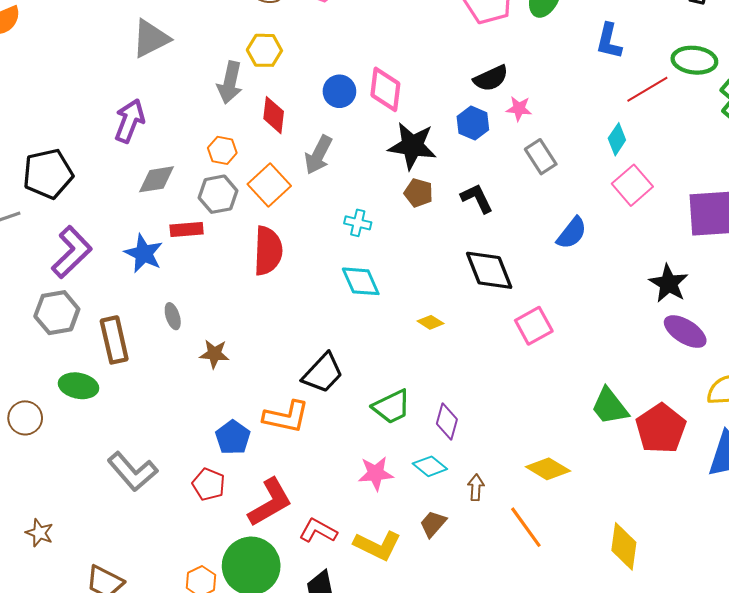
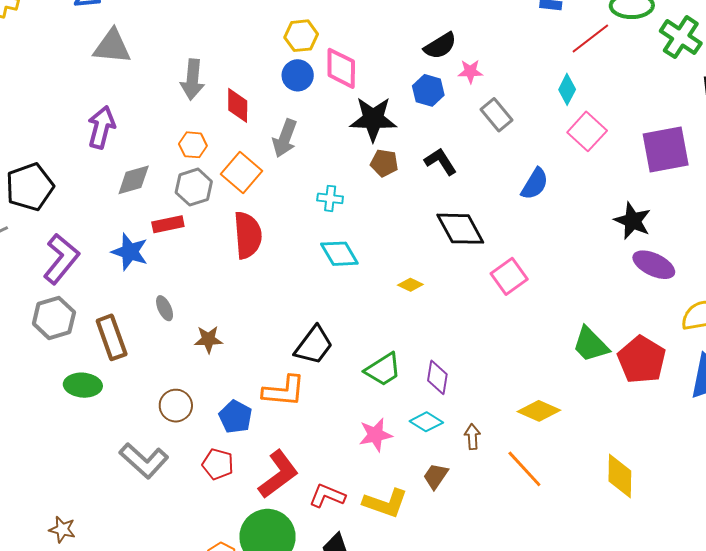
gray triangle: (151, 38) -> (112, 46), turned 39
yellow hexagon: (264, 50) -> (301, 36), moved
brown circle: (25, 418) -> (176, 406), moved

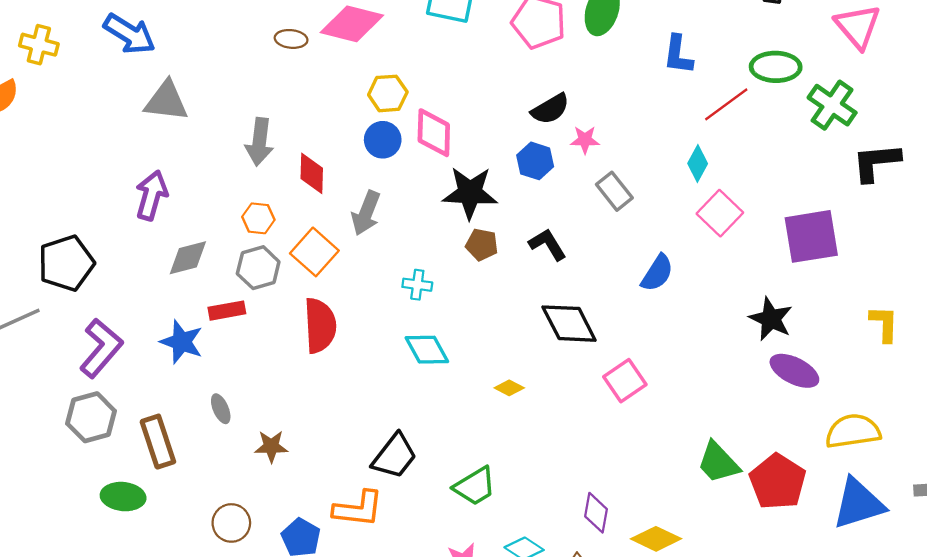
purple diamond: (437, 377) -> (596, 513), moved

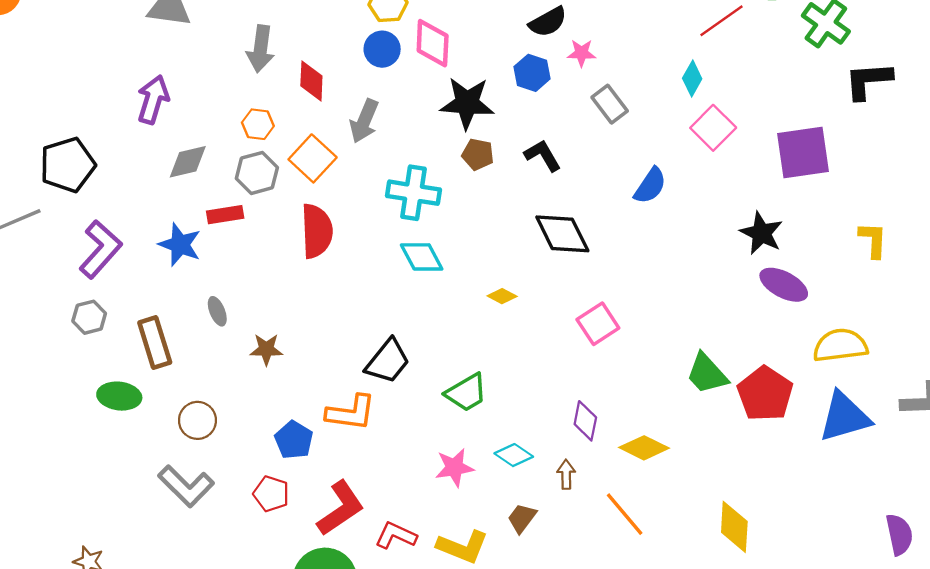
cyan cross: (417, 285) -> (413, 193), size x1.8
pink square: (625, 381) -> (598, 324), moved
gray hexagon: (91, 417) -> (89, 317), size x0.7
brown circle: (231, 523) -> (197, 420), moved

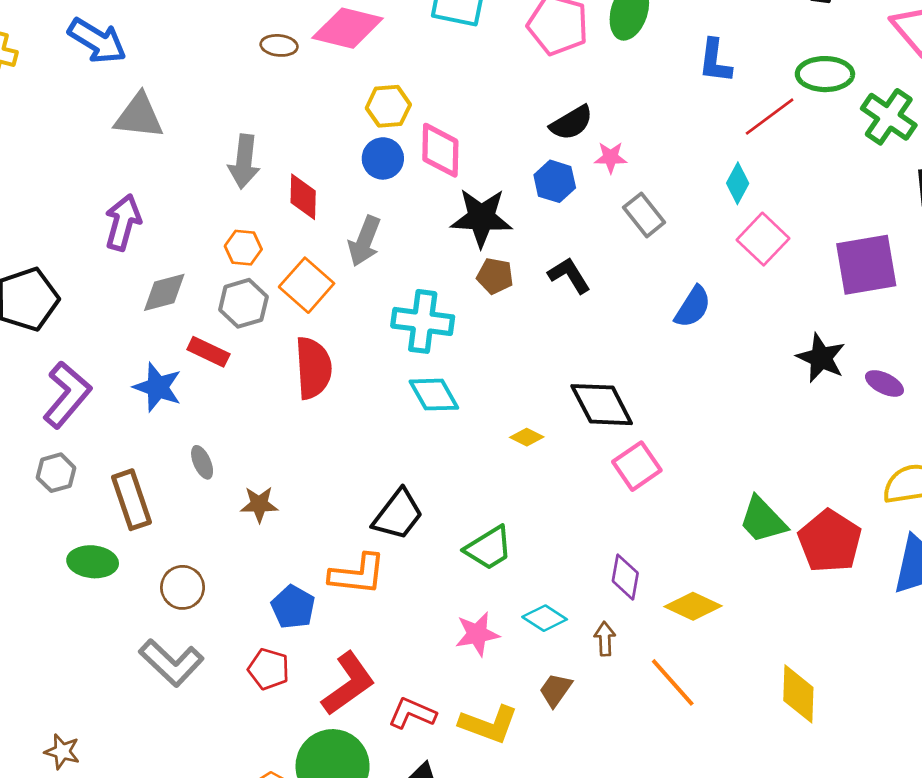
red rectangle: (225, 215) -> (208, 352), turned 36
black diamond: (562, 234) -> (602, 405), moved
purple ellipse: (784, 285) -> (884, 383), moved, size x0.7

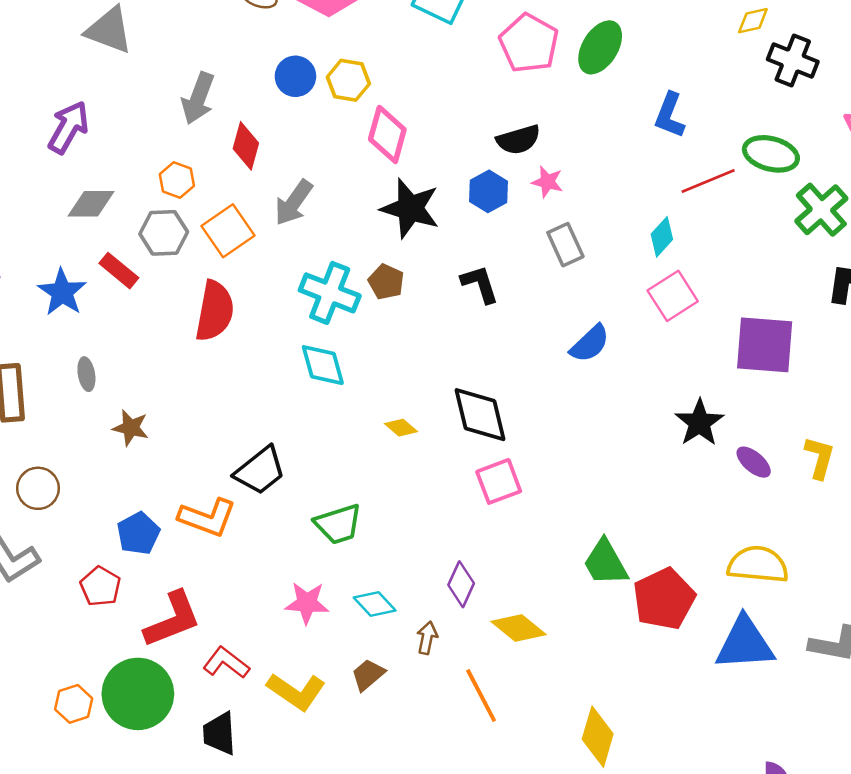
blue circle: (383, 158) -> (295, 76), moved
brown pentagon: (495, 276) -> (386, 282), moved

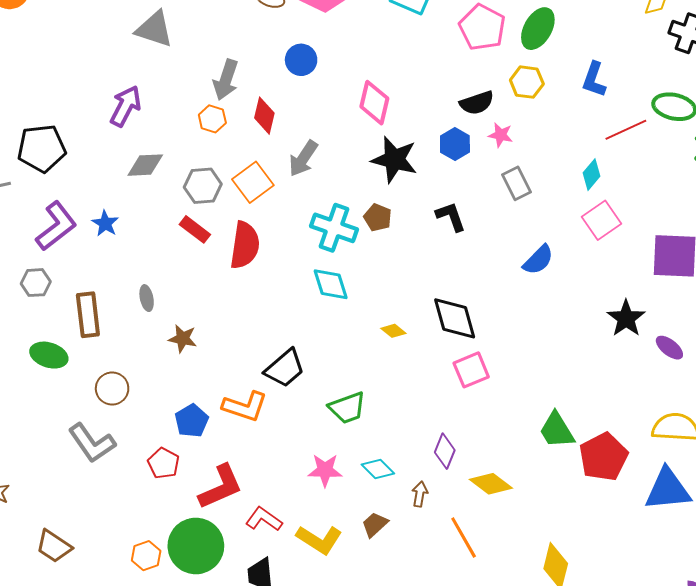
yellow hexagon: (348, 80) -> (527, 82), moved
orange hexagon: (177, 180) -> (212, 119), moved
red rectangle: (119, 271) -> (195, 229), moved
blue star: (62, 292) -> (105, 223), moved, size x0.7

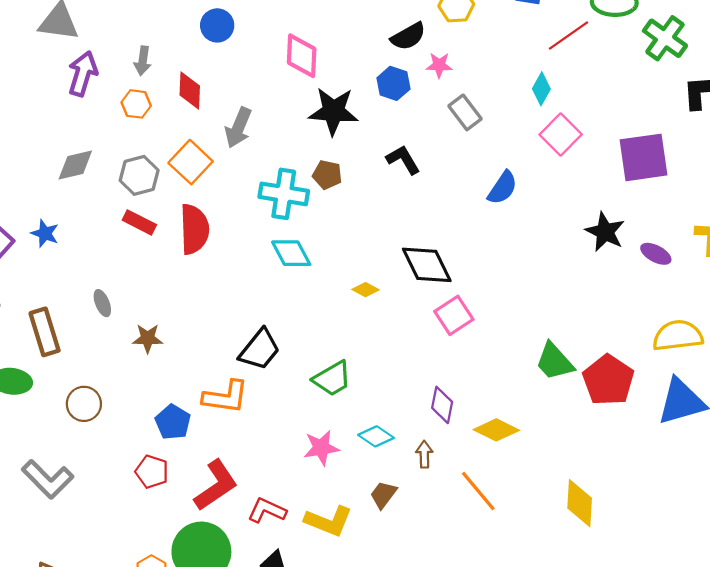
gray arrow: (226, 80) -> (143, 61), size x0.7
purple arrow: (126, 106) -> (83, 74), moved
gray L-shape: (92, 443) -> (48, 479), moved

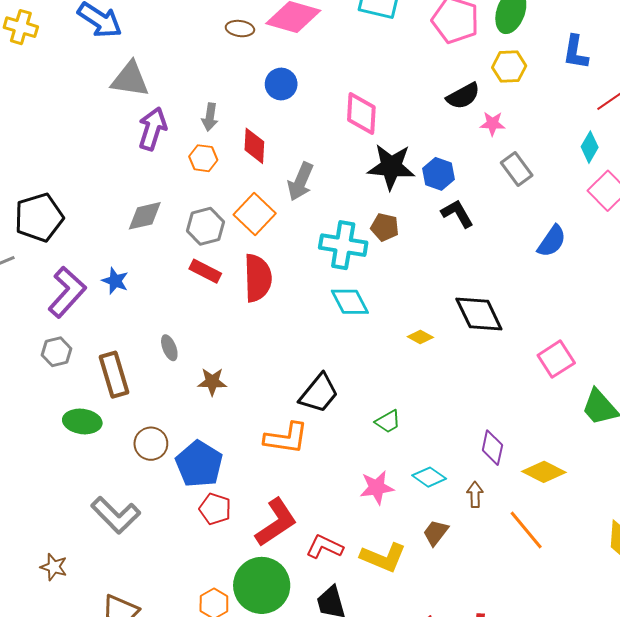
blue hexagon: (393, 83) -> (439, 174), moved
pink square: (454, 315) -> (556, 359), moved
green trapezoid: (332, 379) -> (388, 422), size x0.7
blue pentagon: (173, 422) -> (199, 464), moved, size x1.4

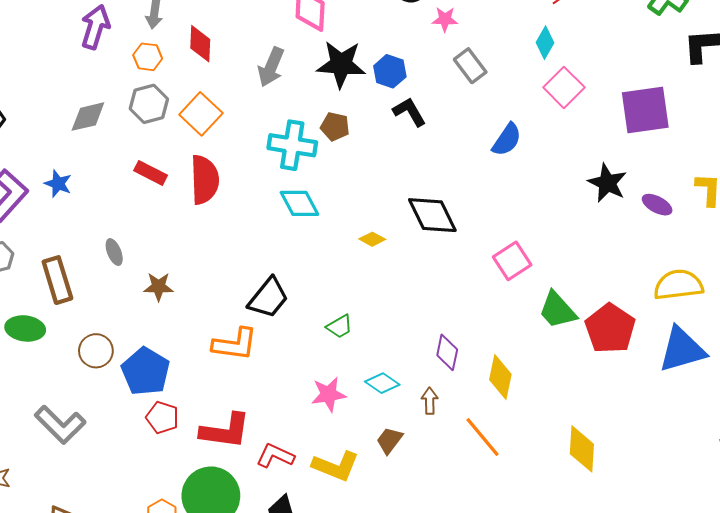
gray arrow: (300, 182) -> (271, 67), moved
gray hexagon: (205, 226) -> (149, 104), moved
yellow diamond: (544, 472) -> (500, 377), turned 75
red L-shape: (276, 522) -> (225, 431), turned 42

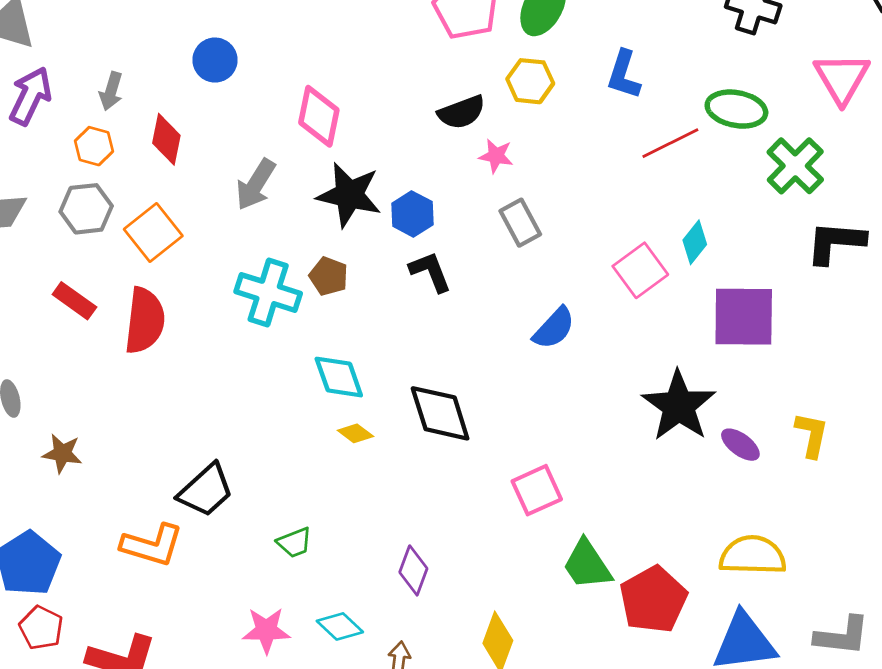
cyan diamond: (545, 43) -> (695, 242), moved
black star: (607, 183) -> (679, 406), size x1.4
cyan diamond: (299, 203) -> (339, 377), moved
purple diamond: (447, 352) -> (413, 570), moved

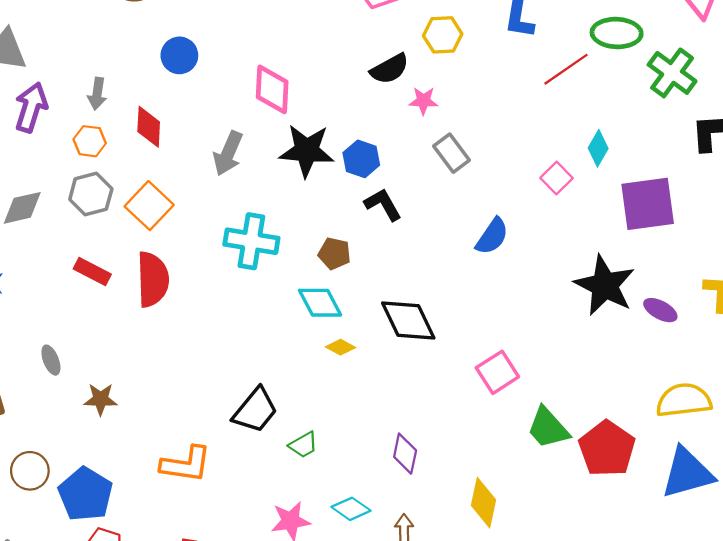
pink square: (640, 270) -> (557, 178), size x0.7
brown pentagon: (329, 276) -> (334, 254), moved
black trapezoid: (206, 490) -> (255, 410), moved

